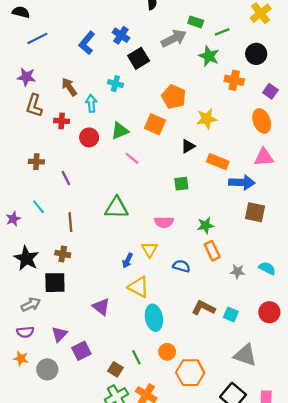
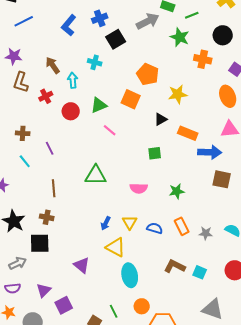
blue cross: (121, 35) -> (100, 18), turned 35
red cross: (62, 121) -> (46, 96), turned -32
cyan line: (38, 207) -> (25, 161), moved
yellow triangle: (150, 250) -> (130, 222), moved
orange rectangle: (212, 251) -> (182, 226), moved

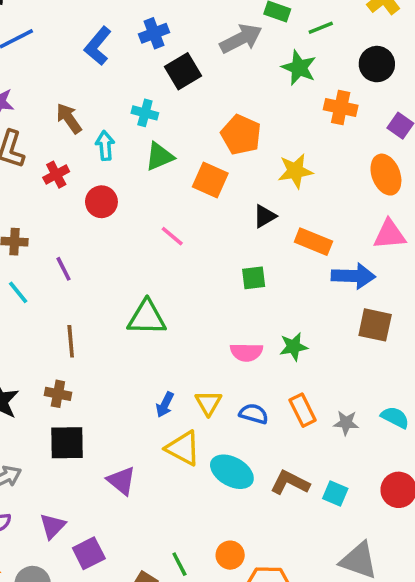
green triangle: (99, 105) -> (159, 156), moved
pink semicircle: (139, 188) -> (246, 352), moved
black square: (40, 243) -> (67, 443), moved
cyan ellipse: (130, 275) -> (232, 472), moved, turned -50

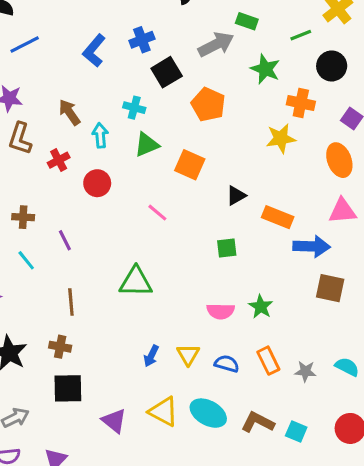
green line: (321, 28) -> (301, 35), moved
orange pentagon: (241, 135) -> (208, 105), moved
yellow star: (295, 171) -> (281, 138), moved
green star: (294, 347) -> (261, 307), turned -30
yellow triangle: (183, 448) -> (164, 411), moved

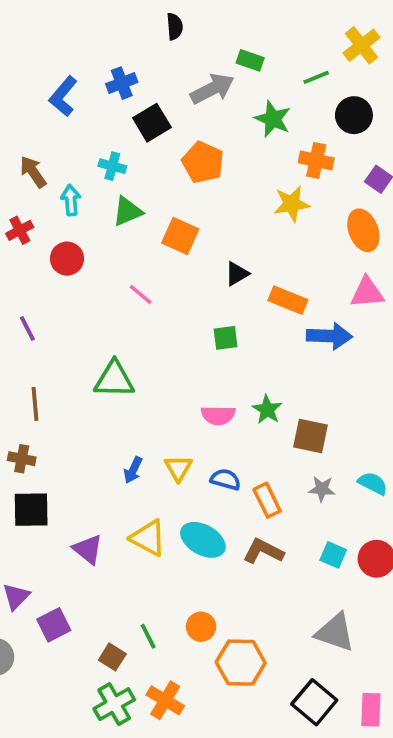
brown square: (330, 288) -> (311, 436), moved
orange rectangle: (268, 361) -> (267, 500), moved
cyan square: (296, 432) -> (333, 555), moved

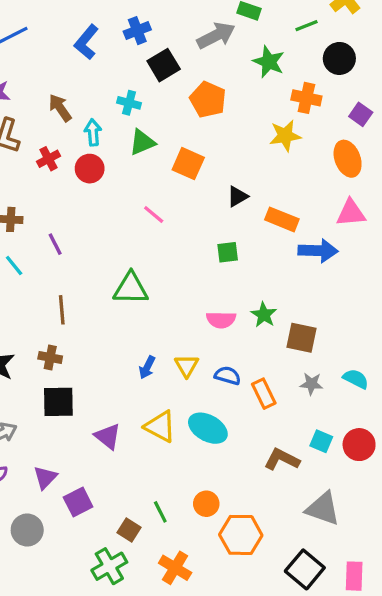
red circle: (67, 259) -> (90, 169), moved
brown L-shape: (263, 551) -> (282, 459), moved
green cross: (114, 704) -> (109, 566), moved

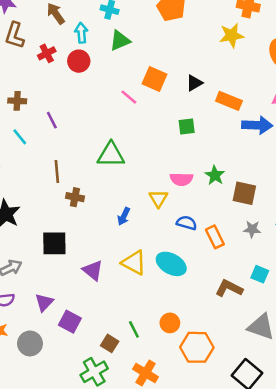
orange square: (188, 164) -> (155, 79), moved
brown cross: (50, 357) -> (75, 197), moved
yellow triangle: (187, 366) -> (158, 198), moved
purple square: (78, 502) -> (70, 322), turned -35

